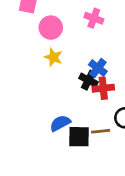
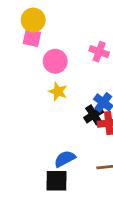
black cross: (88, 80) -> (94, 115), turned 30
black square: (79, 137) -> (57, 181), moved

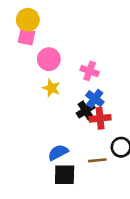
pink cross: (99, 52) -> (90, 71), moved
black square: (57, 181) -> (65, 175), moved

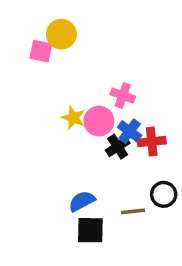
yellow circle: (28, 20) -> (61, 34), moved
pink circle: (49, 59) -> (99, 121), moved
red cross: (100, 118) -> (152, 142), moved

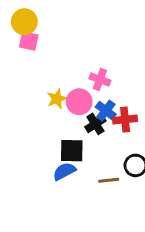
yellow circle: (61, 34) -> (24, 22), moved
yellow star: (73, 118) -> (57, 99), turned 30
black square: (90, 230) -> (72, 151), moved

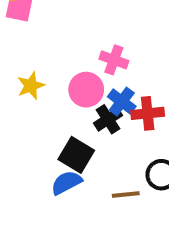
yellow star: (57, 99) -> (31, 86), moved
black square: (72, 151) -> (76, 155), turned 30

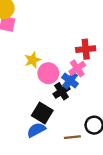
pink cross: (114, 60) -> (77, 68), moved, turned 35
yellow star: (31, 86) -> (33, 60), moved
red cross: (148, 113) -> (86, 49), moved

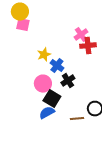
pink cross: (77, 68) -> (81, 35), moved
pink circle: (48, 73) -> (43, 84), moved
blue cross: (70, 80) -> (57, 66), moved

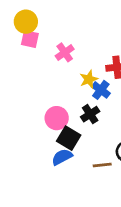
pink cross: (81, 35) -> (65, 52), moved
yellow star: (44, 55) -> (89, 79), moved
blue cross: (57, 66) -> (101, 90), moved

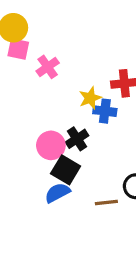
pink cross: (65, 52) -> (48, 67), moved
blue cross: (101, 90) -> (105, 111), turned -30
black cross: (90, 114) -> (77, 139), moved

